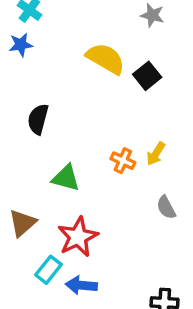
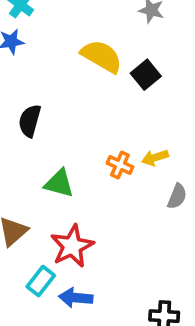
yellow arrow: (156, 154) -> (155, 158), turned 40
gray semicircle: (166, 207) -> (177, 196), moved, turned -130

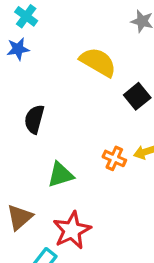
black square: (146, 75) -> (137, 96), moved
green triangle: (59, 183) -> (60, 175), turned -32

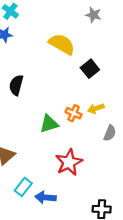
green triangle: (60, 175) -> (49, 124), moved
red star: (72, 230) -> (69, 162), moved

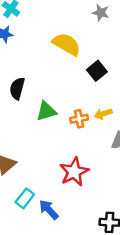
orange cross: (74, 113) -> (79, 119), turned -35
green triangle: (49, 124) -> (46, 111), moved
blue arrow: (45, 197) -> (49, 210), turned 42

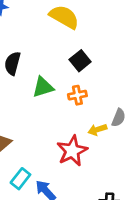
black square: (97, 71) -> (80, 61), moved
yellow arrow: (103, 114) -> (97, 130), moved

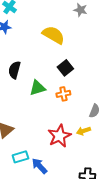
yellow arrow: (97, 130) -> (83, 131), moved
cyan rectangle: (20, 179) -> (20, 157), turned 35

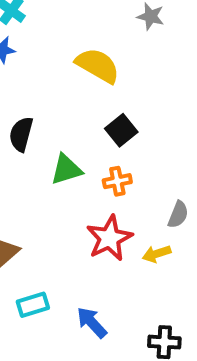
red star: (59, 136) -> (109, 238), moved
blue arrow: (39, 166) -> (92, 322), moved

